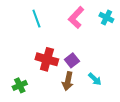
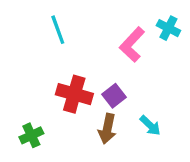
pink L-shape: (76, 17) -> (132, 45), moved

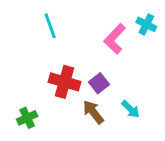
brown arrow: (107, 129) -> (93, 112), turned 130

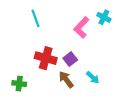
green cross: (27, 118) -> (19, 84), turned 32

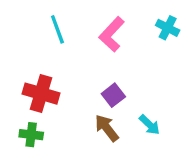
pink L-shape: (81, 27) -> (112, 34), moved
red cross: (46, 58) -> (41, 94), moved

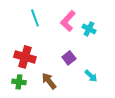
cyan cross: (168, 28) -> (89, 29), moved
brown arrow: (107, 128) -> (49, 81), moved

